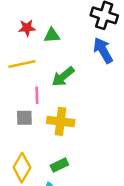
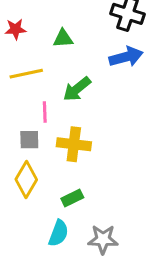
red star: (27, 28) -> (16, 29), moved
blue arrow: (103, 50) -> (126, 57), turned 105
yellow diamond: (22, 168) -> (26, 180), moved

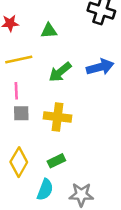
blue arrow: (126, 57) -> (100, 67), moved
pink line: (45, 112) -> (16, 91), moved
yellow diamond: (26, 180) -> (19, 162), moved

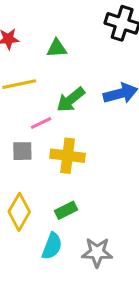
pink line: (16, 91) -> (41, 123), moved, turned 66

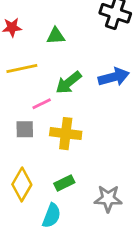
gray star: (97, 252) -> (108, 199), moved

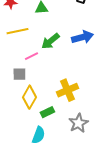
yellow cross: (66, 134) -> (67, 90), moved, turned -30
yellow diamond: (22, 184) -> (29, 97), moved
gray star: (108, 199) -> (78, 123), turned -30

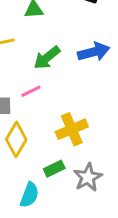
pink line: (31, 56) -> (31, 91), moved
green rectangle: (47, 112) -> (54, 169), moved

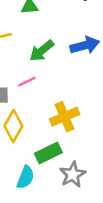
green rectangle: (54, 169) -> (48, 153), size x1.4
gray star: (88, 177) -> (73, 175), moved

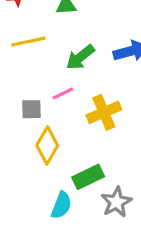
yellow cross: (65, 117) -> (104, 112), moved

